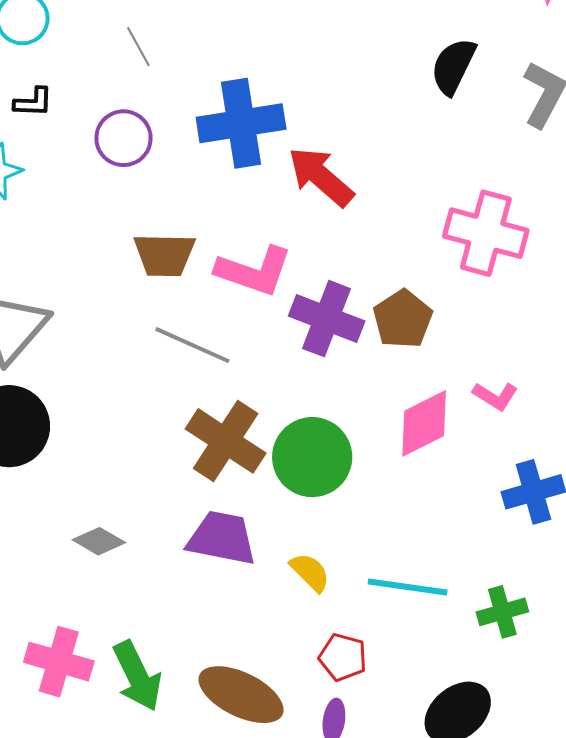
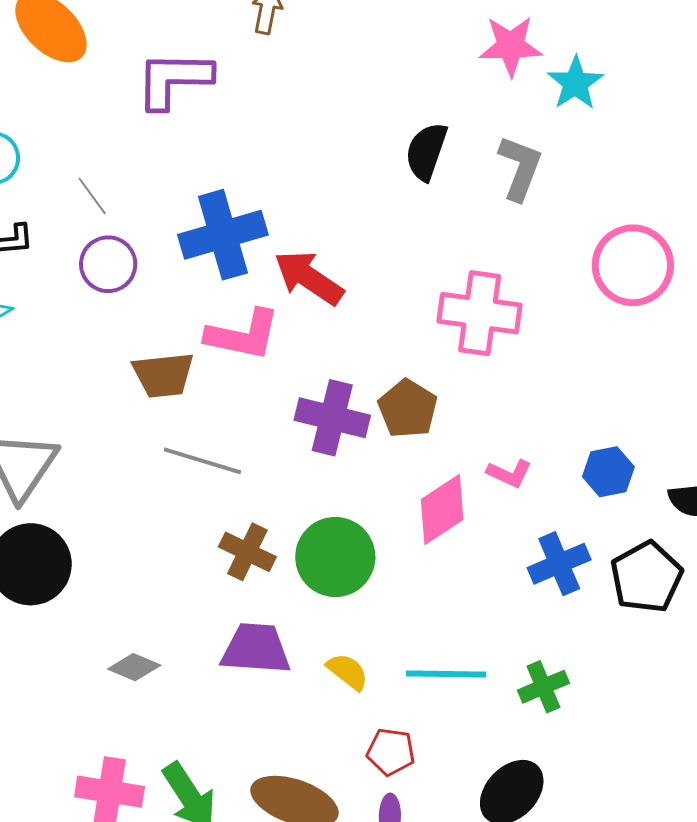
gray line: (138, 47) -> (92, 196), moved
pink L-shape: (254, 271) -> (243, 335), moved
brown cross: (226, 441) -> (247, 552), size x0.7

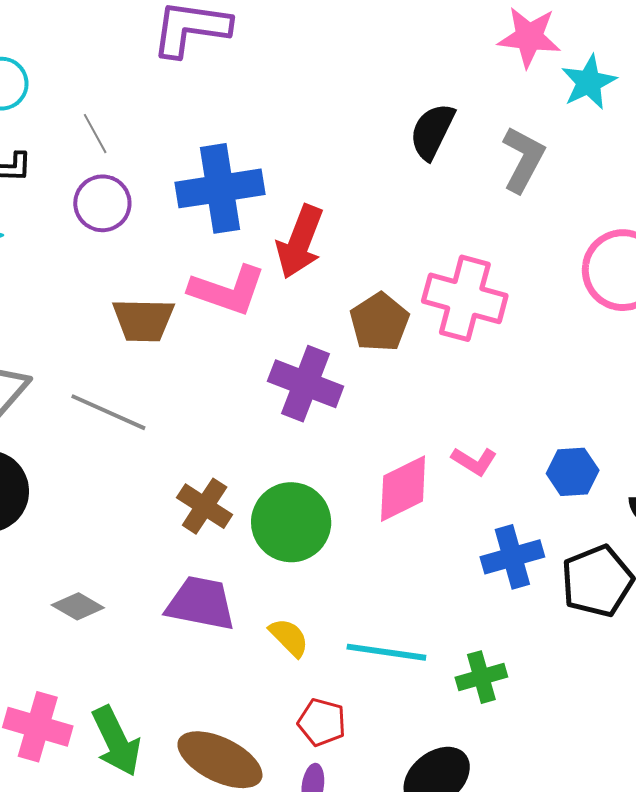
red arrow: (309, 278) -> (300, 242), turned -110
brown pentagon: (408, 409) -> (380, 322), moved
gray line: (202, 461) -> (108, 412), moved

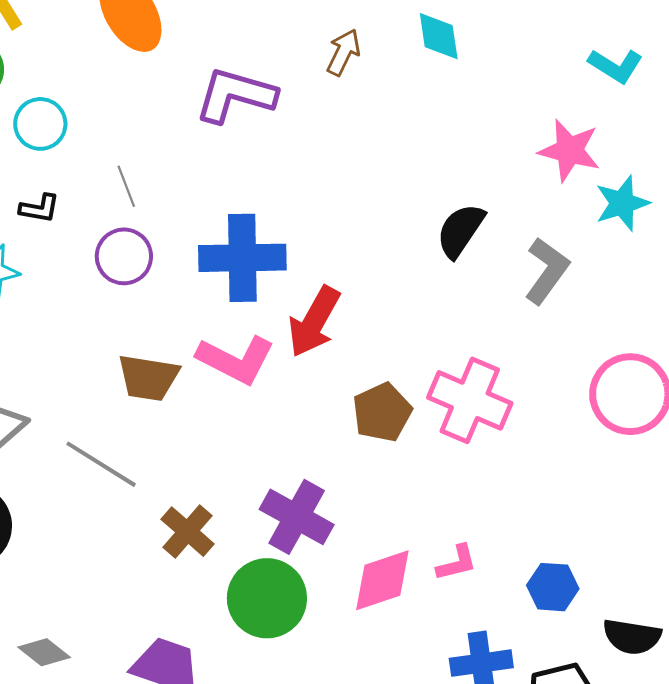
purple cross: (306, 384) -> (297, 517), moved
pink L-shape: (474, 461) -> (457, 563), turned -54
brown cross: (205, 506) -> (187, 532), moved

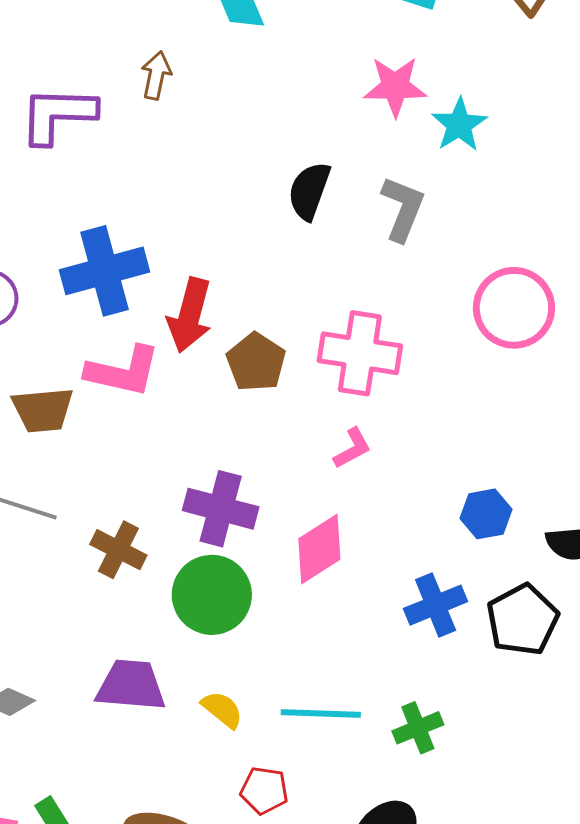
brown arrow: (343, 52) -> (156, 75), moved
brown pentagon: (382, 412) -> (256, 362), moved
pink L-shape: (457, 563) -> (352, 448), moved

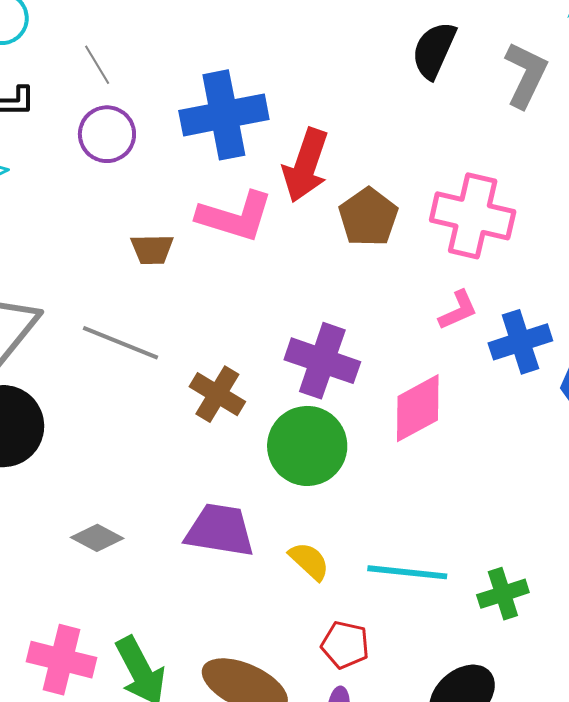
brown trapezoid: (43, 410) -> (152, 249), size x0.7
blue cross: (436, 605) -> (520, 342), moved

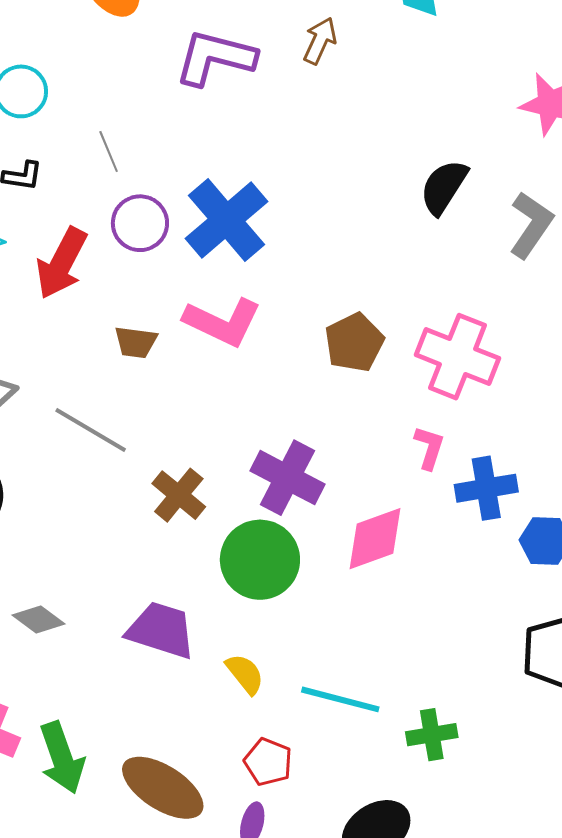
blue cross: (224, 115) -> (227, 220), turned -38
purple circle: (107, 134) -> (140, 223), moved
red arrow: (306, 165) -> (62, 263), moved
pink L-shape: (458, 310) -> (429, 448), turned -57

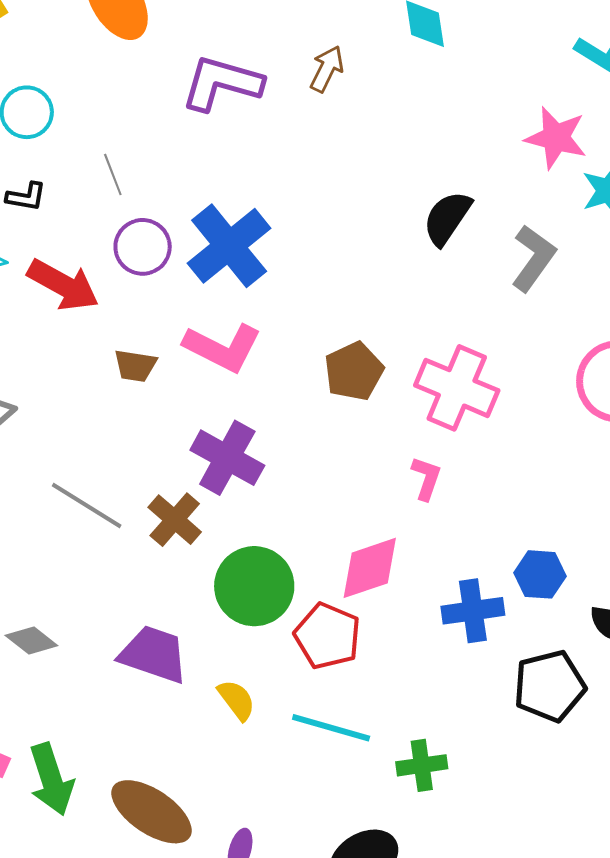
red arrow: (62, 263) -> (63, 285), turned -90
gray line: (91, 430) -> (87, 506), moved
purple cross: (287, 478) -> (227, 458), moved
blue cross: (486, 488) -> (473, 611), moved
red pentagon: (268, 762) -> (328, 636), moved, size x1.4

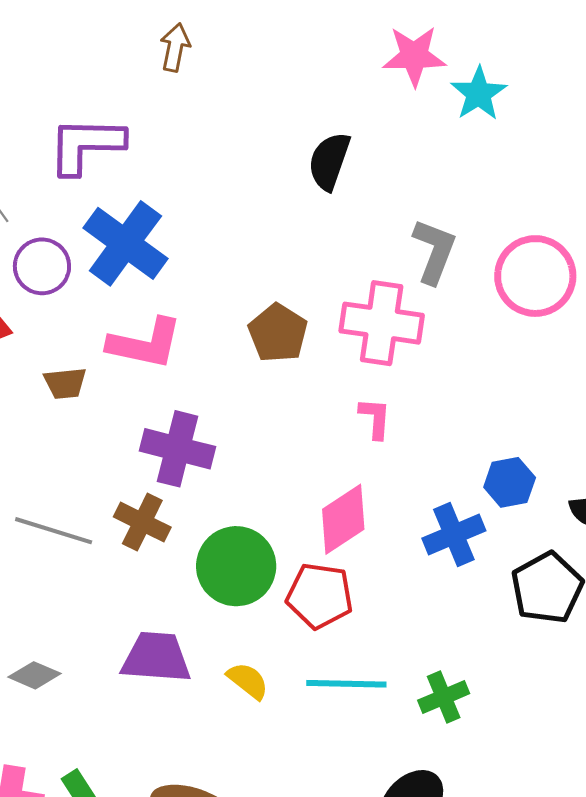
purple L-shape: (222, 83) -> (86, 145), moved
gray L-shape: (533, 258) -> (434, 251), moved

